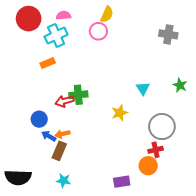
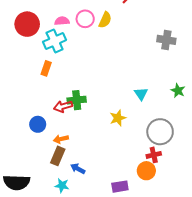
pink circle: (98, 31) -> (85, 19), moved
orange rectangle: (48, 63) -> (46, 68), turned -48
blue arrow: (49, 136) -> (78, 169), moved

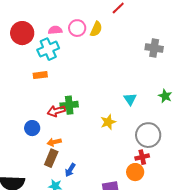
orange rectangle: (46, 68) -> (40, 75), turned 64
blue arrow: (78, 169) -> (70, 170), turned -88

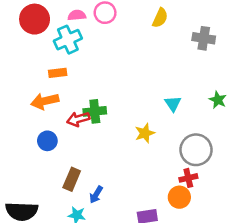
yellow semicircle: (96, 29) -> (160, 18), moved
orange arrow: (54, 142) -> (45, 101), moved, size x1.5

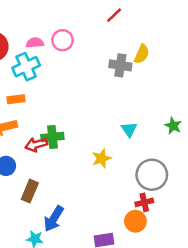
yellow semicircle: (160, 18) -> (142, 54), moved
gray cross: (204, 38) -> (120, 65), moved
brown rectangle: (72, 179) -> (30, 191), moved
blue arrow: (96, 195) -> (54, 219), size x1.5

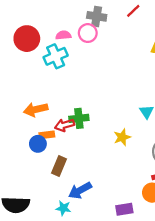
gray cross: (120, 65) -> (97, 16), moved
orange rectangle: (16, 99) -> (47, 135), moved
blue arrow: (54, 219) -> (80, 190), turned 30

